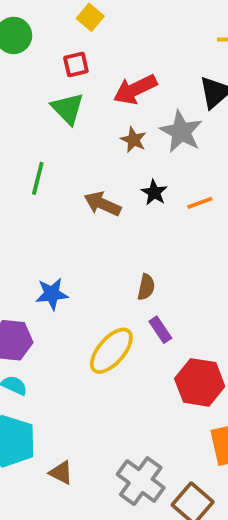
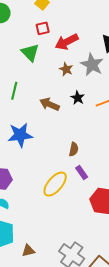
red square: (76, 64) -> (43, 28), moved
blue star: (52, 294) -> (20, 135), moved, size x1.4
brown triangle: (61, 473) -> (28, 251), turned -40

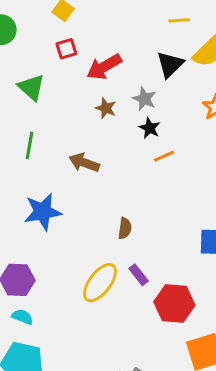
green triangle: (30, 53) -> (31, 87), moved
gray star: (92, 65) -> (144, 99), size x0.7
black star: (78, 98) -> (150, 128), moved
purple rectangle: (82, 172) -> (139, 275), moved

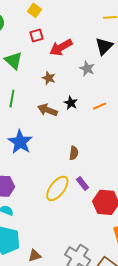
brown star: (106, 108) -> (49, 78), moved
black star: (150, 128) -> (71, 103), moved
blue star: (43, 212) -> (20, 142), turned -30

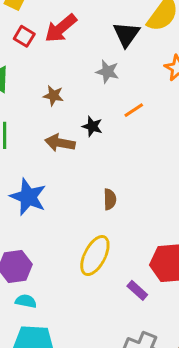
red square: (36, 35) -> (24, 36), turned -32
red arrow: (61, 47) -> (61, 28), moved
orange line: (100, 106) -> (134, 110), moved
purple rectangle: (83, 183) -> (137, 290), moved

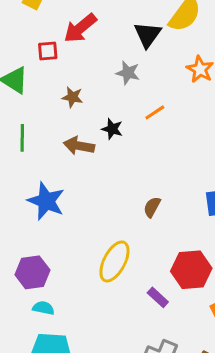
red square: (24, 36) -> (48, 51), moved, turned -36
brown semicircle: (110, 199) -> (152, 207), moved, turned -150

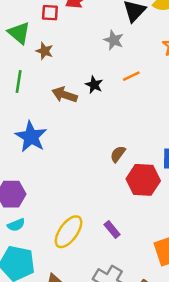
brown star: (72, 97) -> (45, 51), moved
yellow ellipse: (114, 261) -> (69, 232), moved
red hexagon: (191, 270) -> (143, 180), moved
cyan semicircle: (43, 308) -> (16, 225), turned 138

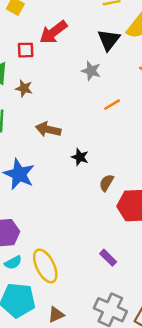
black star: (94, 85) -> (80, 157), moved
yellow ellipse: (69, 232) -> (45, 266), moved, turned -56

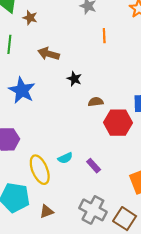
orange line: (112, 105) -> (104, 36), turned -64
brown semicircle: (106, 183) -> (96, 102), turned 48
cyan semicircle: (13, 263) -> (65, 158), moved

